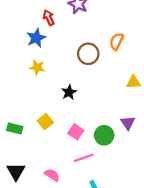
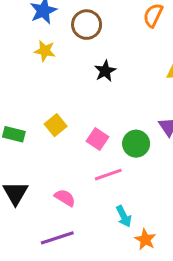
brown circle: (88, 54) -> (87, 25), moved
black star: (69, 92) -> (105, 71), moved

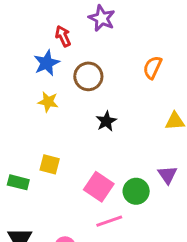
yellow square: (56, 125) -> (50, 164), moved, turned -36
pink square: (97, 139) -> (99, 187), size x1.4

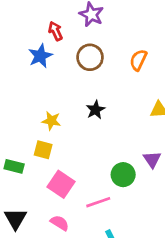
brown circle: (88, 76) -> (90, 57), moved
yellow star: (48, 102) -> (51, 121), moved
pink square: (99, 187) -> (61, 184), moved

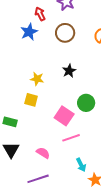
green rectangle: (14, 166) -> (10, 122), moved
green circle: (123, 175) -> (86, 103), moved
pink square: (61, 184) -> (64, 116), moved

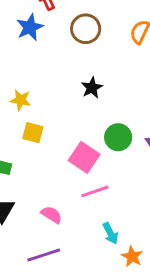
yellow star: (37, 79) -> (21, 100), moved

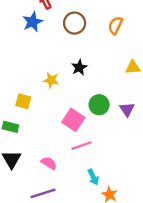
yellow star: (21, 100) -> (51, 80), moved
yellow square: (33, 133) -> (23, 101), moved

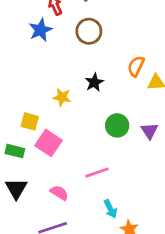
orange semicircle: (115, 25) -> (136, 66), moved
pink square: (73, 120) -> (49, 143), moved

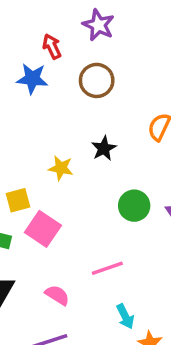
blue star: (40, 30) -> (32, 79), turned 30
yellow square: (30, 121) -> (18, 200), turned -30

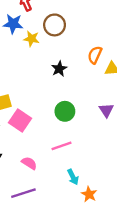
yellow star: (61, 168) -> (31, 39), moved
green circle: (134, 206) -> (65, 111), moved

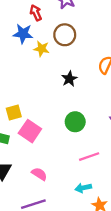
pink line: (61, 146) -> (89, 157), moved
cyan arrow: (73, 177) -> (83, 188), turned 105

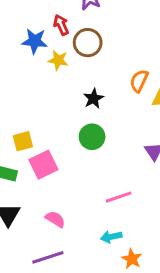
red arrow: (36, 13) -> (61, 25), moved
green circle: (75, 122) -> (92, 137), moved
pink square: (30, 131) -> (43, 165), turned 30

